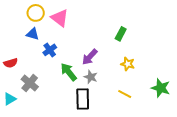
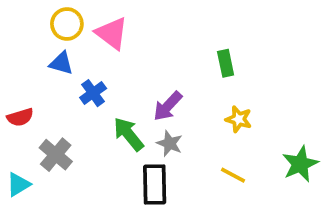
green rectangle: (121, 34) -> (226, 63), turned -40
green star: (161, 88) -> (300, 164), turned 30

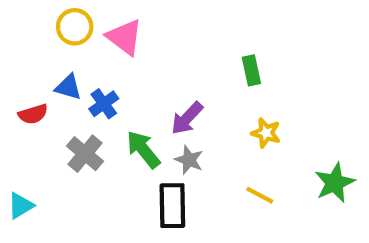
blue triangle: (61, 63) -> (68, 87), moved
red semicircle: (20, 117) -> (33, 114), moved
gray cross: (56, 155) -> (85, 154), moved

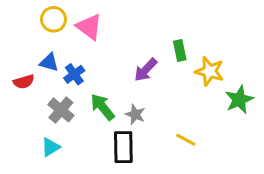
purple arrow: (187, 118) -> (146, 70), moved
yellow star: (266, 133) -> (210, 71), moved, size x1.4
green star: (335, 183) -> (239, 100), moved
cyan triangle: (21, 206) -> (51, 147), moved

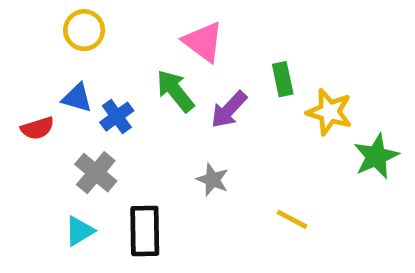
pink triangle: (89, 27) -> (203, 42), moved
green arrow: (103, 107) -> (175, 91), moved
black rectangle: (123, 147) -> (145, 231), moved

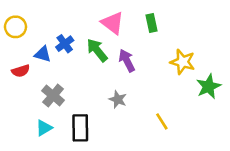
yellow circle: (84, 30) -> (15, 27), moved
green rectangle: (283, 79) -> (151, 23), moved
purple arrow: (229, 110) -> (127, 61), turned 110
blue cross: (117, 117) -> (65, 44), moved
yellow line: (292, 219) -> (162, 121), turned 30

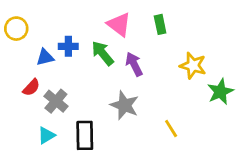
blue cross: (65, 44) -> (68, 46), turned 36
blue triangle: (43, 54) -> (45, 57), turned -30
red semicircle: (21, 71) -> (31, 87), moved, turned -30
gray star: (118, 99) -> (124, 105), size x1.5

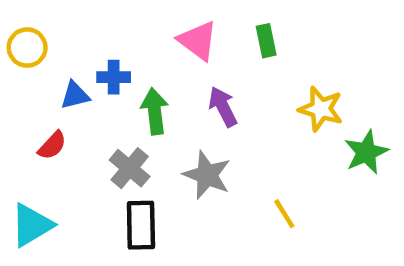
green arrow: (103, 53) -> (155, 111), moved, turned 32
gray cross: (56, 101) -> (130, 168), moved
cyan triangle: (46, 135) -> (32, 225), moved, size x1.5

